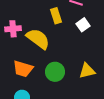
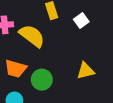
green circle: (55, 72) -> (42, 80), moved

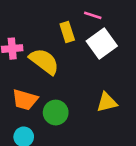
white square: (81, 20) -> (102, 43), size x1.6

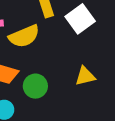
yellow semicircle: (44, 61) -> (24, 36), turned 120

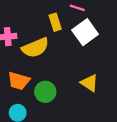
yellow triangle: (85, 76) -> (89, 83), turned 48

